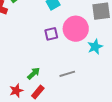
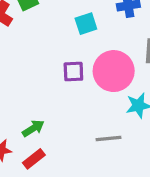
gray line: (67, 74) -> (109, 138), moved

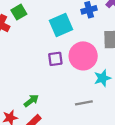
cyan square: (86, 24) -> (61, 25), size x1.5

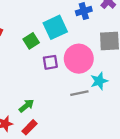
green square: (19, 12) -> (31, 41), moved
gray line: (84, 103) -> (79, 93), moved

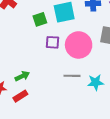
cyan star: (99, 81) -> (96, 82), moved

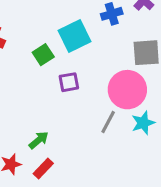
pink circle: (79, 45) -> (127, 90), moved
gray line: (72, 76) -> (108, 122), turned -49

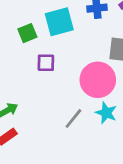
gray line: (108, 122) -> (73, 118), moved
cyan star: (143, 123) -> (106, 113), turned 30

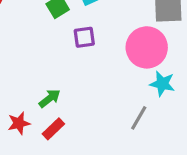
gray line: (73, 118) -> (139, 118), moved

